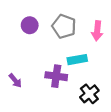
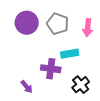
purple circle: (30, 25) -> (27, 23), size x1.5
purple arrow: (15, 81) -> (27, 87), moved

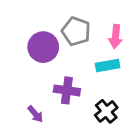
purple circle: (27, 23) -> (43, 47), moved
cyan rectangle: (70, 54) -> (108, 65), moved

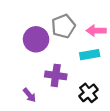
gray pentagon: (76, 31) -> (63, 26), turned 30
pink arrow: (115, 37) -> (96, 31), turned 84

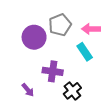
cyan rectangle: (90, 55) -> (85, 52), turned 66
black cross: (88, 93) -> (72, 91), moved

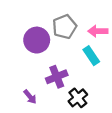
purple cross: (53, 71) -> (57, 77), turned -30

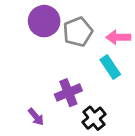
purple circle: (37, 40) -> (44, 21), moved

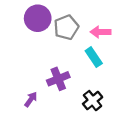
purple arrow: (36, 117) -> (31, 99), turned -105
black cross: (94, 118) -> (93, 101), moved

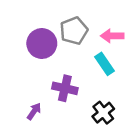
purple circle: (38, 18) -> (42, 43), moved
purple cross: (58, 79) -> (65, 88), turned 35

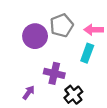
cyan rectangle: (105, 64) -> (87, 53), turned 54
black cross: (103, 113) -> (73, 95), moved

